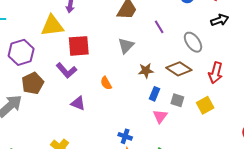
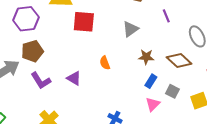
purple L-shape: (66, 70) -> (41, 81), moved

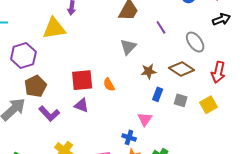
red square: (84, 22) -> (82, 80), moved
pink triangle: (153, 104) -> (145, 119), moved

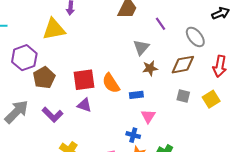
gray triangle: (128, 47) -> (141, 47), moved
brown diamond: (182, 69) -> (183, 65), turned -40
orange semicircle: (109, 85) -> (111, 83), size x1.5
brown pentagon: (36, 86) -> (44, 78), moved
blue rectangle: (158, 94) -> (136, 95), moved, turned 64

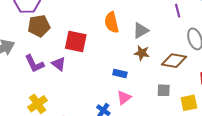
purple line: (160, 24) -> (178, 11), moved
orange semicircle: (111, 83) -> (112, 22), moved
gray square: (183, 96) -> (164, 90), turned -32
purple triangle: (84, 105) -> (59, 64), moved

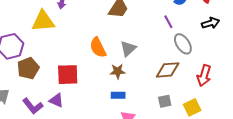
purple line: (178, 11) -> (168, 22), moved
brown star: (142, 53) -> (118, 71), moved

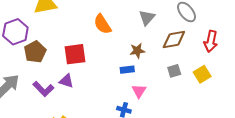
gray triangle: (128, 49) -> (147, 18), moved
brown star: (118, 71) -> (137, 51), moved

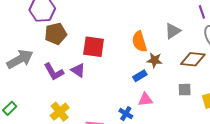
orange semicircle: (102, 24) -> (139, 42), moved
blue rectangle: (127, 70) -> (140, 76), turned -40
pink triangle: (139, 91) -> (145, 100), turned 35

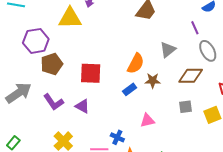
orange semicircle: (139, 42) -> (136, 63), turned -130
purple triangle: (78, 70) -> (82, 106), moved
blue rectangle: (140, 76) -> (130, 89), moved
blue cross: (126, 114) -> (117, 137), moved

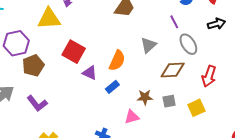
red square: (91, 73) -> (74, 52), moved, turned 30
brown star: (153, 81) -> (145, 97), moved
purple triangle: (82, 106) -> (90, 73), moved

